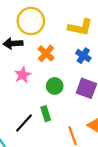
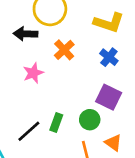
green circle: (55, 86) -> (90, 120), moved
green rectangle: (46, 114) -> (56, 123), turned 32

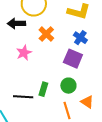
purple square: (109, 97) -> (73, 59), moved
black line: (29, 131) -> (23, 97), turned 48

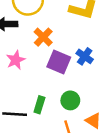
blue cross: (80, 38) -> (85, 56), moved
purple square: (73, 59) -> (59, 62), moved

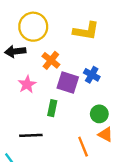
green circle: (70, 100) -> (99, 114), moved
green rectangle: (39, 105) -> (52, 108), moved

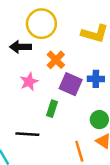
blue cross: (92, 75) -> (96, 79), turned -35

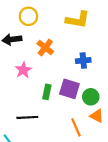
yellow circle: (41, 24) -> (28, 16), size x0.7
purple square: (71, 84) -> (69, 89), moved

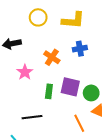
yellow circle: (28, 16) -> (38, 17), moved
orange cross: (45, 47) -> (52, 57), moved
blue cross: (83, 61) -> (80, 49), moved

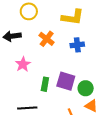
yellow circle: (38, 17) -> (29, 11), moved
orange cross: (52, 57) -> (47, 39), moved

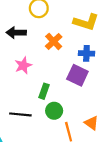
purple square: (66, 81) -> (77, 75), moved
green circle: (86, 88) -> (54, 111), moved

